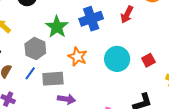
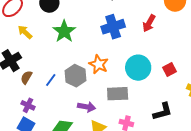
green star: (57, 27) -> (64, 31), moved
gray hexagon: (35, 49) -> (76, 76), moved
gray rectangle: (53, 79) -> (118, 94), moved

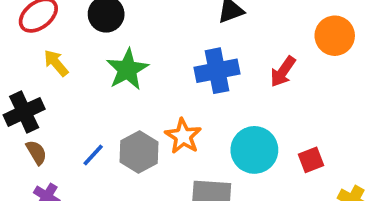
brown semicircle: (26, 77) -> (36, 152), moved, turned 112

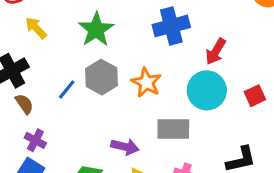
red arrow: (283, 72) -> (216, 51), moved
gray hexagon: (139, 152) -> (102, 77), moved
blue line: (93, 155) -> (67, 90), moved

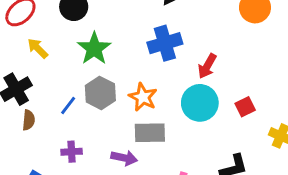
brown semicircle: (24, 104) -> (29, 120), turned 42
gray rectangle: (173, 129) -> (150, 133), moved
purple cross: (35, 140) -> (72, 152), moved, turned -30

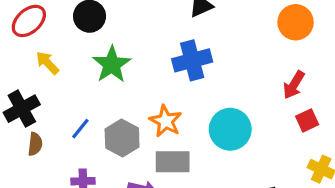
red arrow: (207, 66) -> (294, 85), moved
gray hexagon: (100, 93) -> (122, 138), moved
red square: (245, 107) -> (307, 120), moved

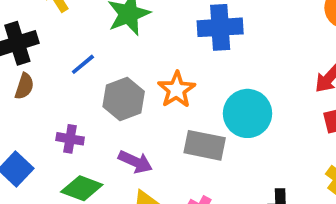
blue line: (80, 129) -> (83, 64), moved
gray rectangle: (173, 162) -> (205, 145), moved

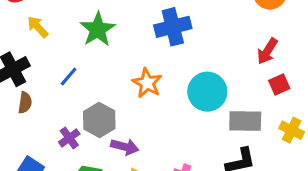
gray hexagon: (124, 99) -> (99, 120), moved
purple cross: (70, 139) -> (69, 138), turned -35
gray rectangle: (205, 145) -> (245, 121), moved

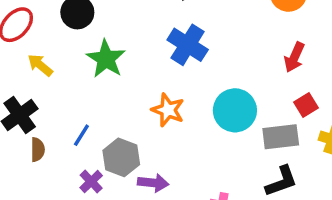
blue cross: (173, 27) -> (188, 45), turned -36
blue line: (69, 77) -> (81, 135), moved
red square: (279, 85) -> (306, 105), moved

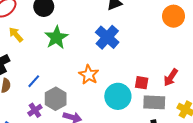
red arrow: (294, 57) -> (171, 77), moved
red square: (306, 105) -> (142, 83), moved, turned 32
cyan circle: (235, 110) -> (118, 96), moved

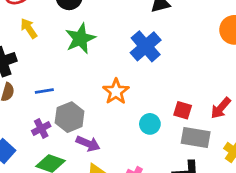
blue line: (34, 81) -> (44, 91), turned 32
cyan circle: (118, 96) -> (150, 124), size x0.6

